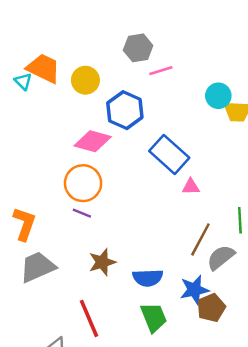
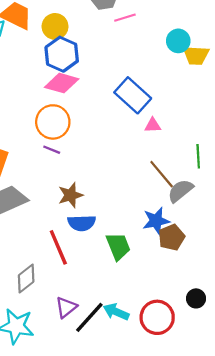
blue hexagon: (125, 110) -> (62, 54), moved
brown line: (200, 239) -> (162, 174), turned -68
blue semicircle: (148, 278) -> (82, 223), moved

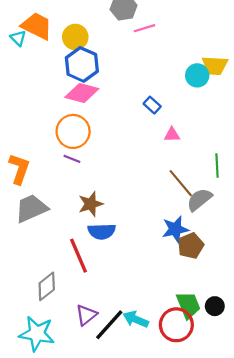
cyan circle: (178, 41) -> (197, 75), moved
blue rectangle: (133, 95) -> (152, 105), size x0.5
green trapezoid: (118, 246) -> (188, 305), moved

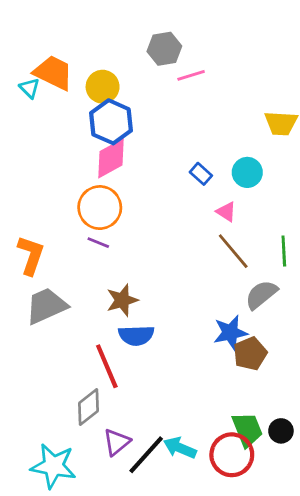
cyan circle: (197, 75) -> (247, 172), moved
pink diamond: (82, 93) -> (111, 158), turned -44
pink triangle: (172, 135) -> (226, 212), turned 35
brown line: (181, 183) -> (233, 251), moved
gray diamond: (47, 286) -> (89, 407), moved

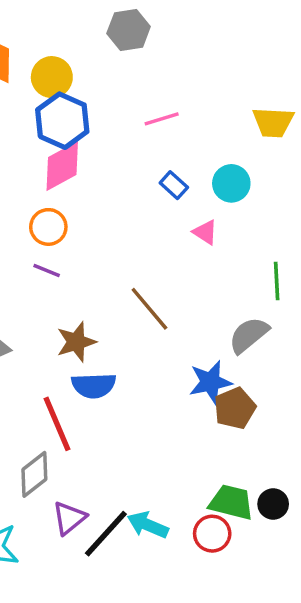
pink line: (191, 75) -> (162, 119), moved
orange circle: (100, 208) -> (48, 227), size x0.7
brown line: (233, 251) -> (149, 309), moved
green trapezoid: (247, 429) -> (231, 502), turned -54
red circle: (232, 455) -> (212, 534), size x0.7

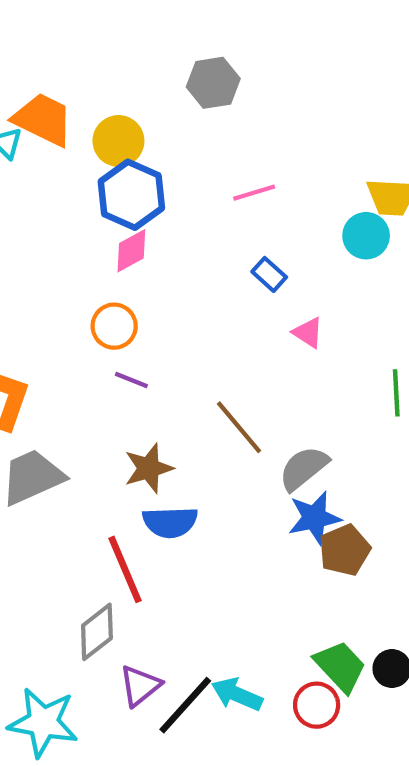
pink diamond: (62, 166) -> (131, 251), size x0.7
cyan circle: (231, 183) -> (366, 236), moved
purple line: (47, 271) -> (131, 380), moved
gray semicircle: (249, 335) -> (304, 468), moved
green trapezoid: (231, 502) -> (340, 666), turned 33

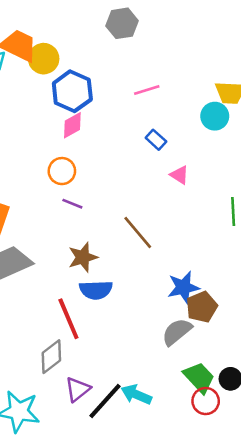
yellow circle: (118, 141) -> (44, 59), moved
gray semicircle: (304, 468) -> (177, 332), moved
red circle: (317, 705) -> (206, 401), moved

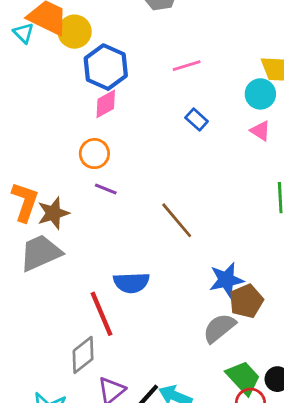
pink triangle: (179, 175) -> (260, 131), moved
brown star: (83, 257) -> (53, 213), moved

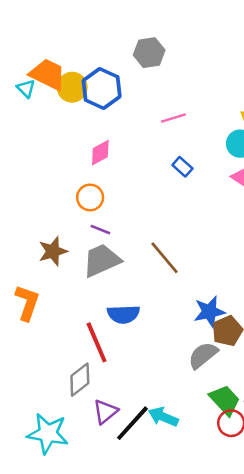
blue hexagon: (106, 67) -> (102, 88), moved
orange L-shape: (25, 202) -> (27, 303), moved
gray trapezoid: (41, 253) -> (102, 260), moved

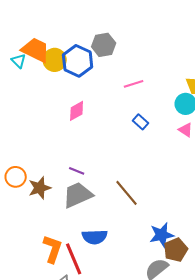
gray hexagon: (149, 53) -> (104, 45), moved
orange circle: (90, 197) -> (16, 177), moved
orange L-shape: (27, 303) -> (53, 249), moved

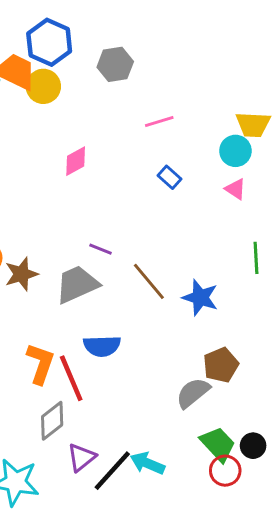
blue hexagon: (78, 61) -> (49, 42), moved
purple line: (77, 171) -> (101, 249), moved
blue star: (162, 235) -> (200, 298), moved, turned 30

